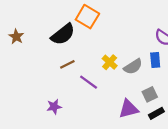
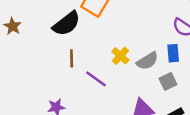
brown line: (67, 64) -> (72, 58), turned -64
gray square: (150, 94) -> (168, 81), moved

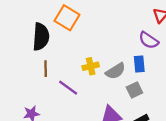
black semicircle: (66, 24) -> (41, 37), turned -48
yellow cross: (120, 56) -> (91, 66), turned 35

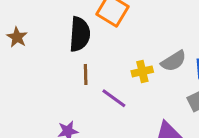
gray semicircle: (115, 71) -> (174, 61), moved

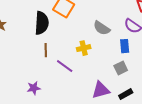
gray semicircle: (174, 61) -> (102, 28), moved, turned 66

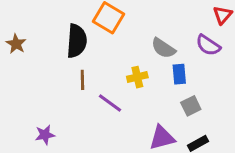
blue rectangle: (125, 46) -> (179, 74), moved
purple star: (34, 88) -> (45, 135), moved

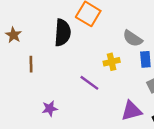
brown line: (82, 80) -> (31, 64), moved
purple star: (45, 135) -> (50, 108), moved

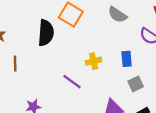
gray semicircle: (133, 38) -> (117, 15), moved

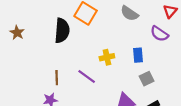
brown line: (15, 63) -> (57, 78), moved

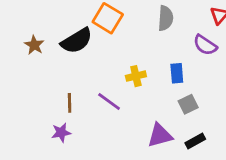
gray semicircle: (129, 13) -> (166, 18), turned -120
black semicircle: (62, 30) -> (77, 41), turned 55
brown star: (17, 33) -> (34, 45), moved

